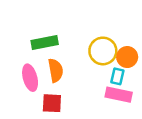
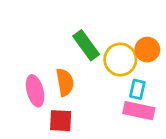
green rectangle: (45, 42) -> (86, 45), moved, turned 65
orange circle: (127, 57) -> (147, 50), moved

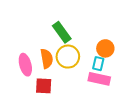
orange circle: (147, 50) -> (105, 48), moved
yellow circle: (120, 59) -> (68, 57), moved

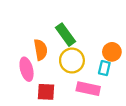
orange semicircle: (47, 59) -> (41, 50), moved
pink rectangle: (99, 79) -> (88, 89), moved

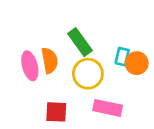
cyan rectangle: (104, 68) -> (122, 57), moved
pink ellipse: (27, 69) -> (30, 66), moved

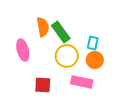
orange semicircle: (50, 60) -> (43, 27), moved
orange circle: (137, 63) -> (95, 60), moved

